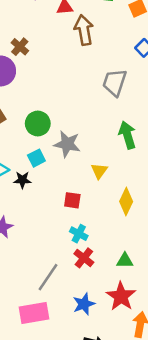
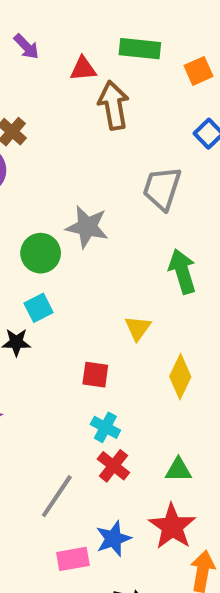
gray star: (67, 144) -> (87, 227), moved
pink rectangle: (34, 313) -> (73, 559), moved, size x0.7

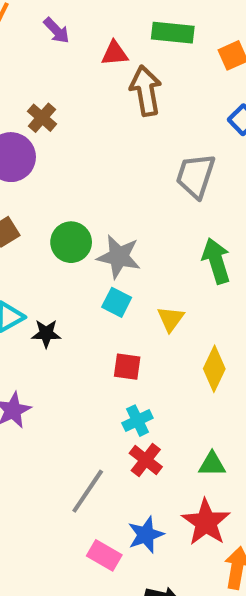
gray star: (87, 227) -> (119, 257), moved
cyan square: (39, 308) -> (117, 302), moved, turned -36
cyan cross: (105, 427) -> (137, 421), turned 36
pink rectangle: (73, 559) -> (104, 555), turned 40

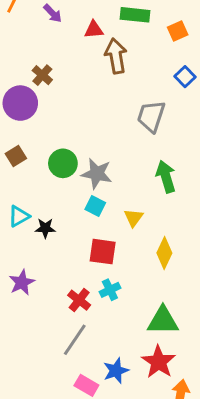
red square: (127, 367) -> (103, 252), size x1.4
red cross: (146, 460) -> (79, 300), moved
green triangle: (212, 464) -> (163, 321), size x1.6

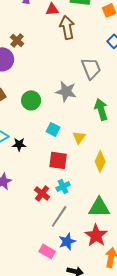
gray trapezoid: (151, 116) -> (91, 68), turned 140
gray star: (97, 174) -> (66, 91), moved
gray line: (75, 340) -> (59, 216), moved

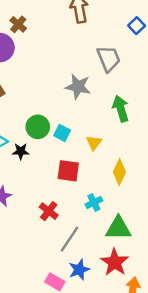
green circle: (31, 100) -> (38, 127), moved
cyan cross: (63, 186) -> (94, 203), moved

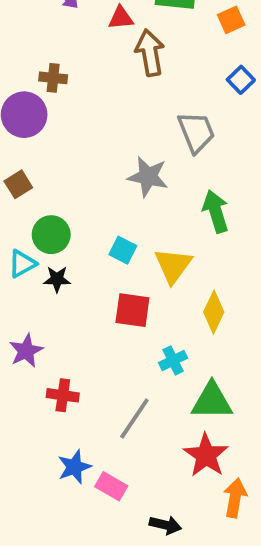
brown cross: (18, 24) -> (53, 78), turned -35
green circle: (38, 127) -> (51, 235), moved
yellow triangle: (94, 143) -> (173, 266), size x1.5
red cross: (49, 211) -> (63, 395), moved, turned -30
blue star: (79, 270) -> (74, 467), moved

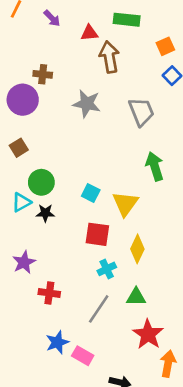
orange square: (231, 20) -> (165, 46), moved
gray star: (148, 177) -> (87, 104), moved
yellow diamond: (214, 312) -> (137, 249), moved
cyan cross: (173, 360) -> (107, 269), moved
green triangle: (212, 401) -> (136, 297), moved, size x0.7

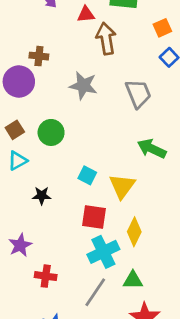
green arrow: (155, 166) -> (152, 149), turned -48
green circle: (41, 182) -> (51, 132), moved
cyan triangle: (21, 202) -> (17, 161), moved
cyan cross: (107, 269) -> (103, 252), size x1.6

